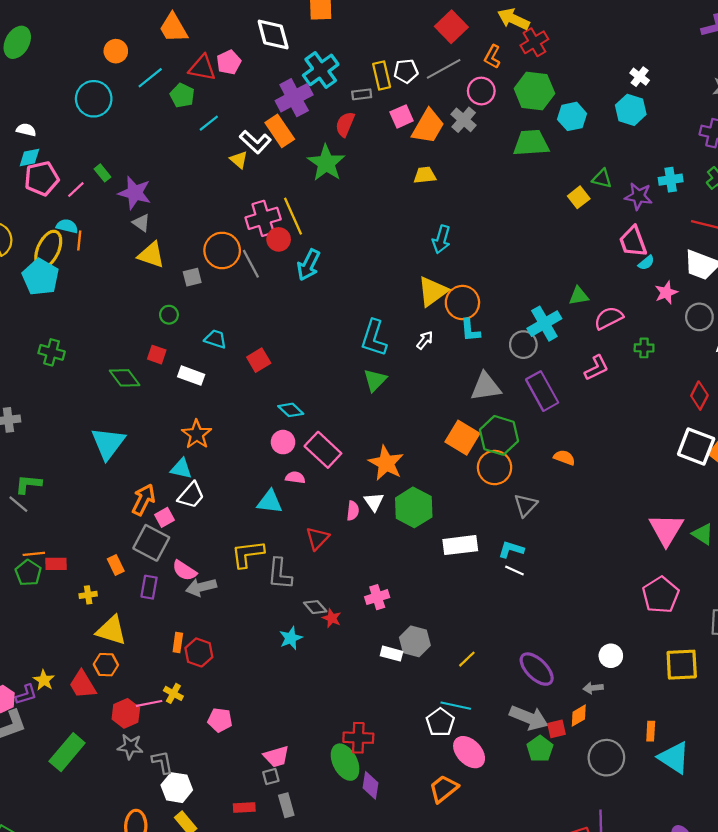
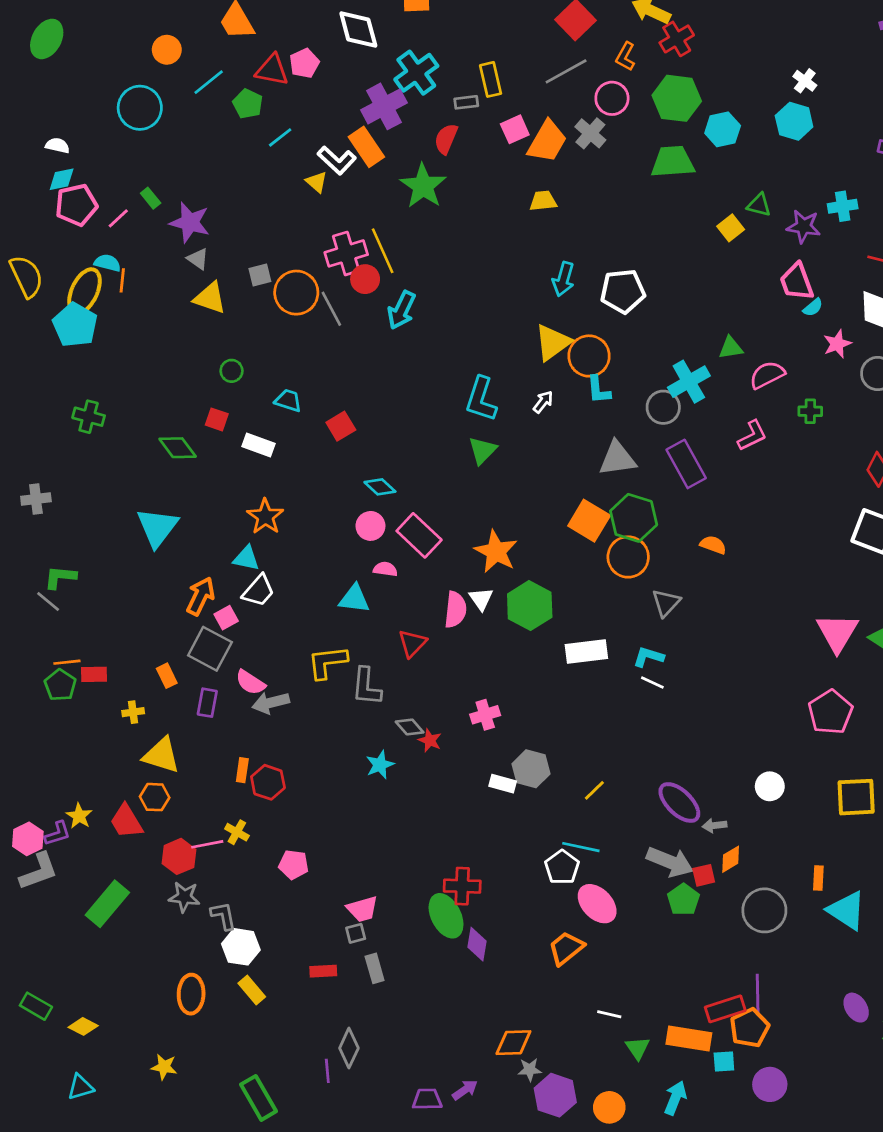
white pentagon: (406, 71) -> (623, 291), moved, size x1.5
gray square: (192, 277) -> (260, 275), moved
pink semicircle: (353, 511) -> (455, 610), size x1.5
gray arrow: (593, 688) -> (714, 825), moved

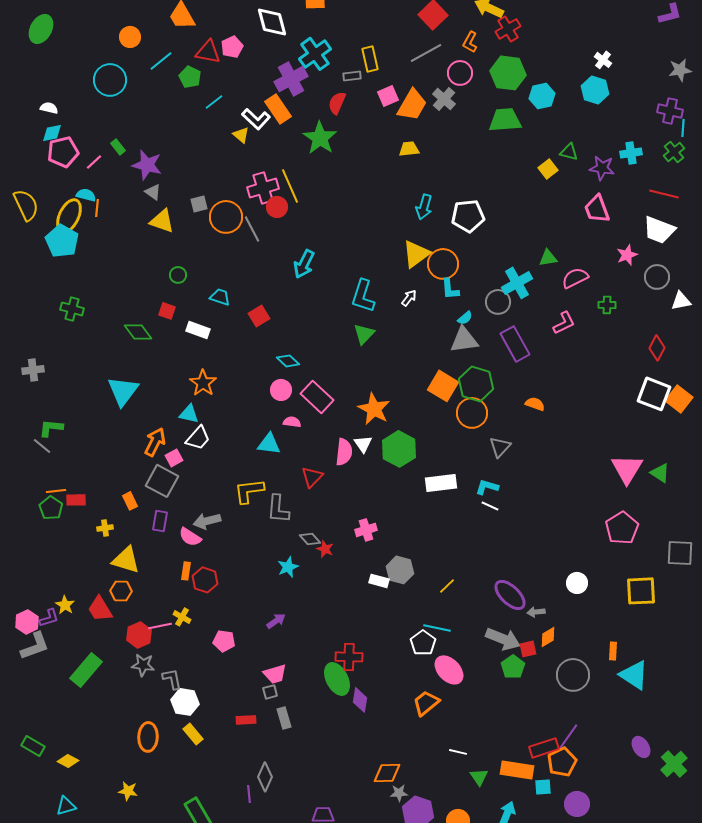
cyan semicircle: (813, 307) -> (465, 318), moved
cyan arrow: (402, 310) -> (304, 264), moved
pink semicircle: (250, 682) -> (190, 537), moved
purple line: (758, 994) -> (568, 737), turned 36
purple arrow: (465, 1090) -> (276, 621), moved

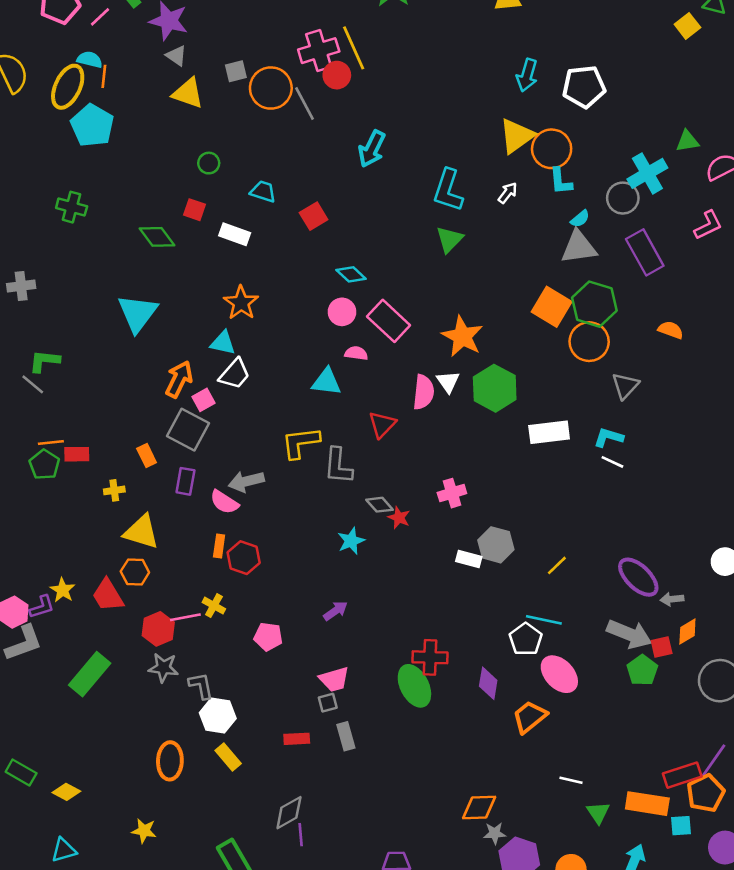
cyan pentagon: (62, 241) -> (92, 126), moved
purple diamond: (360, 700) -> (488, 683), moved
gray diamond: (265, 777) -> (289, 813), moved, turned 36

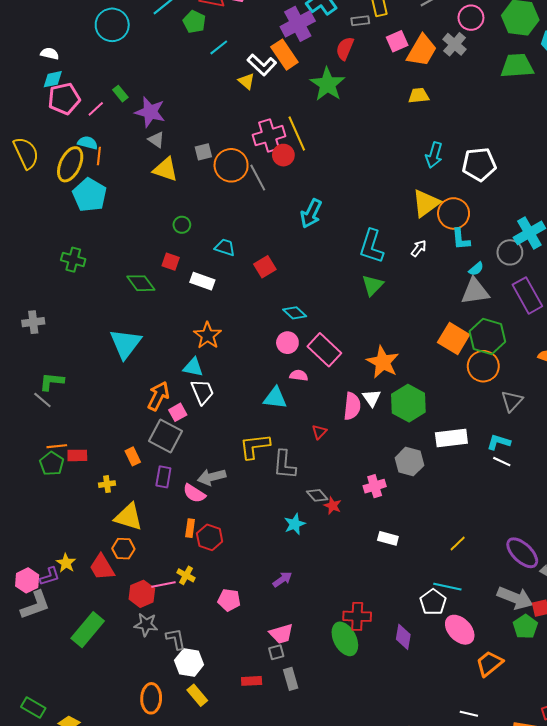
white trapezoid: (235, 374) -> (202, 392), turned -64
red triangle: (382, 424) -> (319, 432), size x0.7
gray hexagon: (496, 545) -> (409, 462), moved
orange trapezoid: (530, 717) -> (489, 663), moved

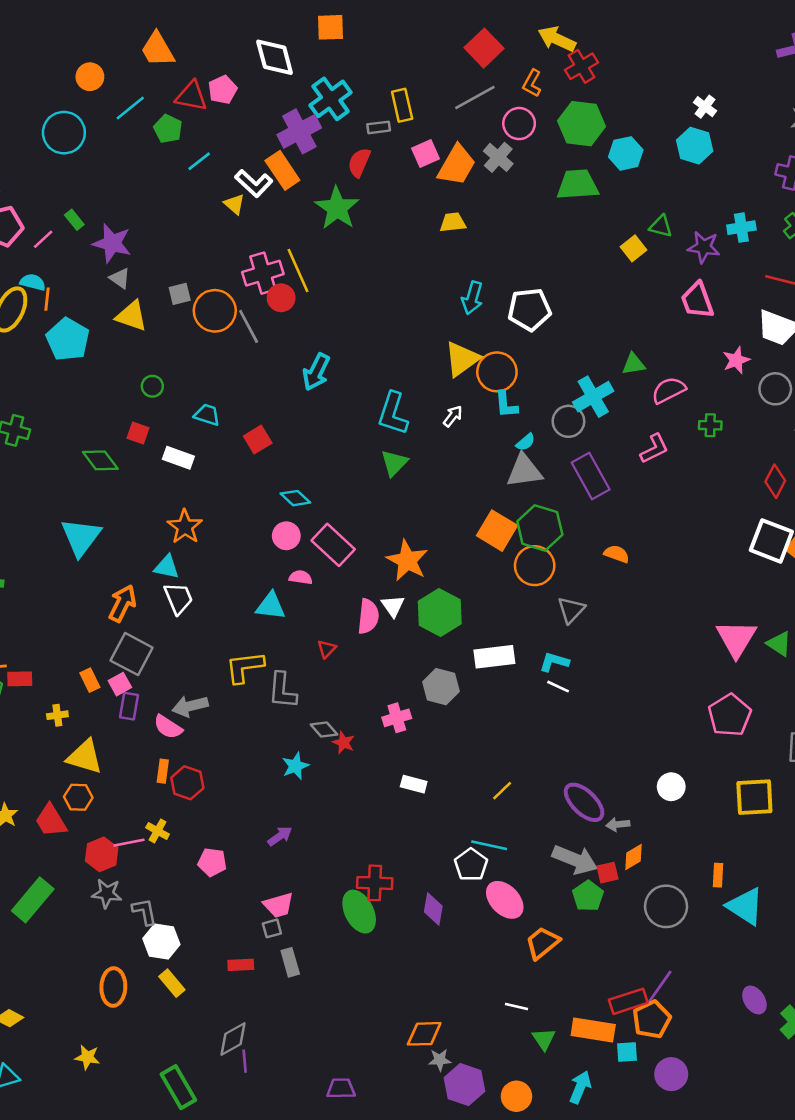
cyan pentagon: (90, 195) -> (68, 339), moved
pink square: (178, 412) -> (120, 684), moved

